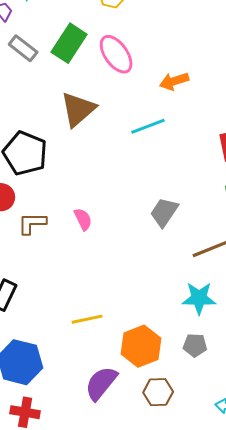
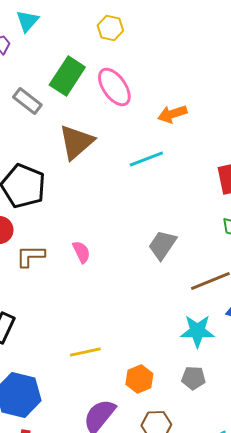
gray rectangle: (23, 48) -> (27, 101), moved
orange hexagon: (141, 346) -> (139, 379), size x0.7

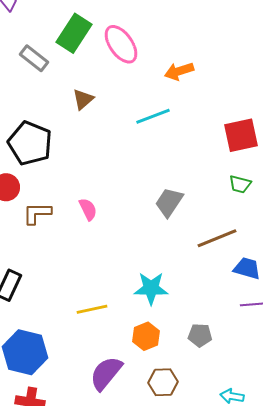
brown triangle: (76, 142) -> (83, 99), size x0.6
cyan star: (197, 331) -> (151, 288), moved

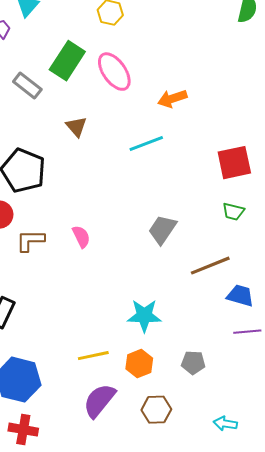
brown triangle: (83, 99) -> (76, 127), turned -30
yellow line: (92, 309) -> (93, 356), moved

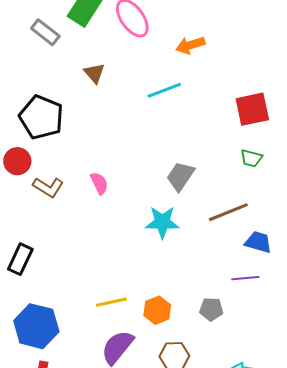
brown L-shape: (30, 241) -> (48, 187), turned -148
cyan star: (144, 316) -> (162, 222), moved
purple line: (247, 332) -> (245, 278), moved

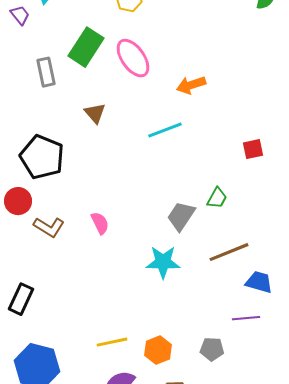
gray rectangle: (45, 32) -> (46, 72), turned 40
red square: (252, 109) -> (253, 149), size x0.6
green trapezoid: (251, 158) -> (217, 198), moved, turned -75

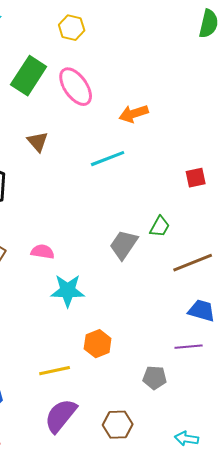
pink semicircle: (100, 223) -> (43, 252), turned -55
brown line: (229, 252) -> (193, 263), moved
cyan star: (163, 262) -> (68, 291), moved
orange hexagon: (158, 350) -> (98, 344), moved

